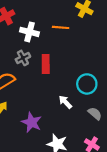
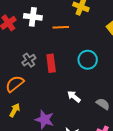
white cross: (29, 32) -> (33, 17), moved
cyan circle: (87, 84) -> (88, 60), moved

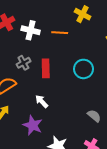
white cross: (33, 17) -> (31, 30), moved
white arrow: (74, 97) -> (42, 101), moved

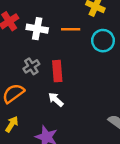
cyan circle: (84, 69) -> (103, 41), moved
white arrow: (42, 101) -> (56, 100), moved

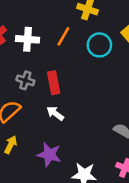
orange line: (71, 29) -> (63, 36), turned -54
gray cross: (31, 66) -> (25, 80), turned -35

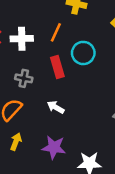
cyan circle: (99, 45) -> (83, 53), moved
red rectangle: (54, 83) -> (57, 67), moved

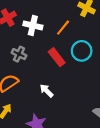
red rectangle: (57, 67) -> (57, 57), turned -36
gray cross: (24, 78) -> (19, 54), moved

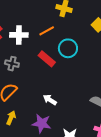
orange line: (63, 28) -> (47, 31), turned 35
white arrow: (47, 91) -> (50, 100), moved

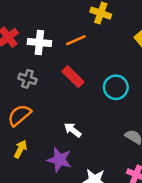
cyan circle: (68, 48) -> (116, 87), moved

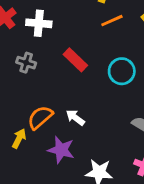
orange line: (76, 40) -> (112, 21), moved
orange semicircle: (19, 115) -> (40, 117), moved

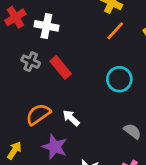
orange line: (112, 21) -> (115, 31), turned -30
red rectangle: (75, 60) -> (61, 67), moved
yellow arrow: (19, 139) -> (14, 150), moved

